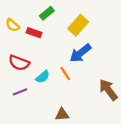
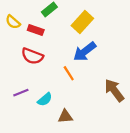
red semicircle: (19, 63) -> (32, 56), moved
cyan semicircle: (43, 77) -> (45, 99), moved

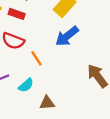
orange line: (69, 73) -> (37, 58), moved

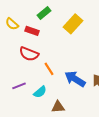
blue arrow: (67, 36) -> (75, 79), moved, turned 70

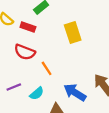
yellow rectangle: (73, 24) -> (73, 32), moved, turned -60
blue arrow: (75, 79) -> (75, 92), moved

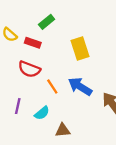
purple line: (14, 87) -> (18, 106), turned -56
blue arrow: (75, 92) -> (80, 87), moved

